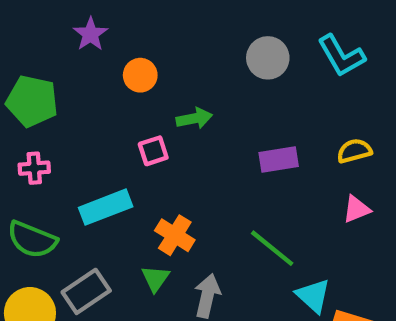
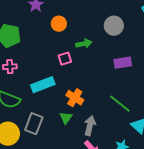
gray circle: (268, 58) -> (114, 26), moved
gray rectangle: (86, 291) -> (34, 124), turned -35

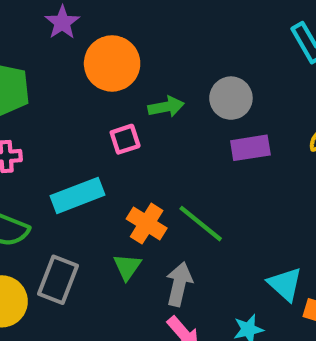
orange circle: (59, 24) -> (112, 63), size x1.6
gray circle: (114, 26) -> (231, 98), moved
green line: (120, 104) -> (201, 224), moved

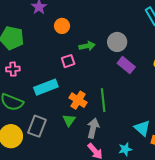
orange circle: (112, 63) -> (62, 26), size x0.6
purple rectangle: (250, 148) -> (126, 65), turned 48
green line: (201, 224) -> (103, 100), turned 45

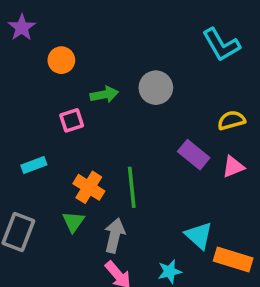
purple rectangle: (126, 65) -> (194, 155), moved
cyan rectangle: (46, 87) -> (34, 165), size x0.6

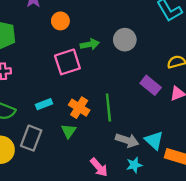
pink square: (72, 120) -> (67, 62), size x1.6
cyan rectangle: (34, 165) -> (44, 104), moved
gray arrow: (115, 235) -> (127, 140), moved, turned 95

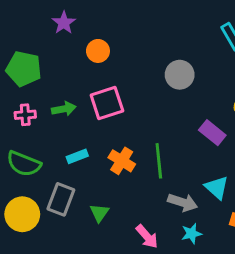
green arrow: (90, 44) -> (64, 109), moved
green triangle: (69, 131) -> (99, 213), moved
cyan triangle: (154, 140) -> (217, 188), moved

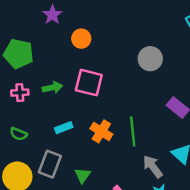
pink square: (107, 103) -> (89, 83), turned 32
green semicircle: (24, 164) -> (19, 134), size x0.6
gray arrow: (183, 202) -> (153, 167), turned -145

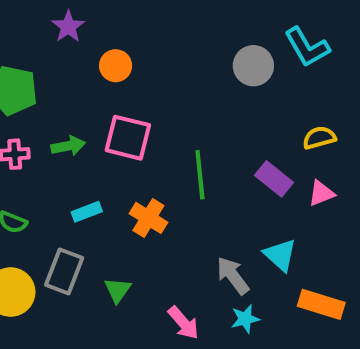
gray circle: (150, 59) -> (253, 66), moved
green line: (133, 131) -> (200, 175), moved

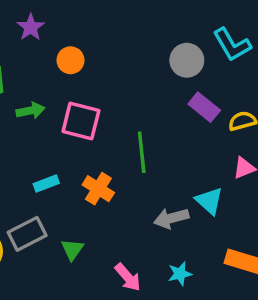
green arrow: (68, 146) -> (31, 111), moved
purple rectangle: (274, 179) -> (204, 107), moved
cyan triangle: (280, 255) -> (209, 201), moved
gray rectangle: (64, 271) -> (27, 234), turned 42
gray arrow: (233, 276) -> (171, 218), moved, turned -68

